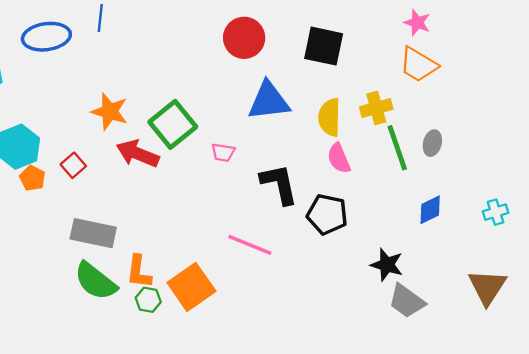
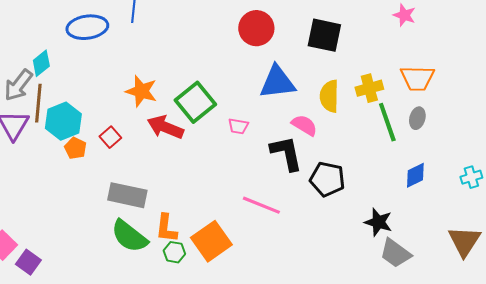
orange trapezoid: (418, 65) -> (417, 78), moved, turned -30
pink semicircle: (339, 158) -> (304, 125), moved, turned 144

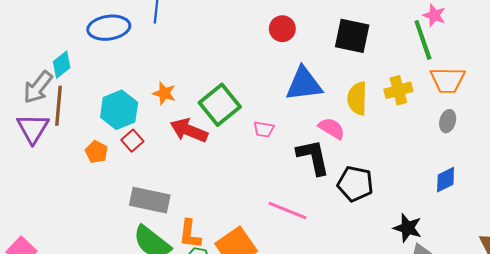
red circle: (256, 28) -> (282, 29), size x0.7
orange star: (141, 91) -> (164, 93), size x0.7
cyan hexagon: (63, 121) -> (119, 110), moved
green line: (387, 122) -> (423, 40), moved

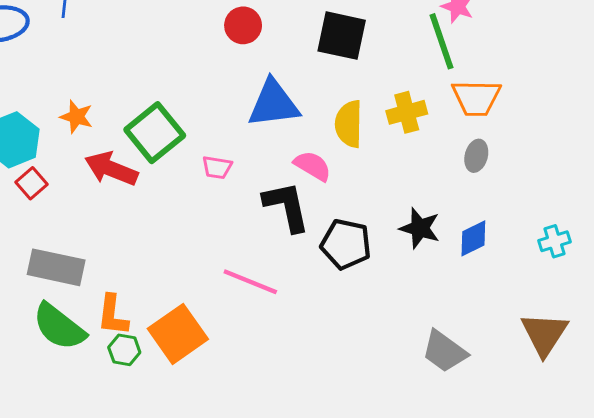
black star: (408, 228) -> (420, 228), moved

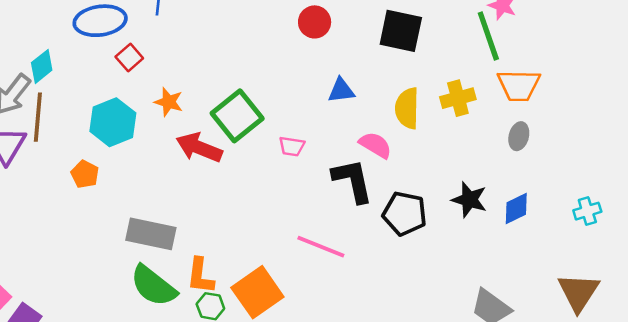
blue triangle: (273, 104) -> (341, 90), size x0.6
red square: (32, 183) -> (129, 58), moved

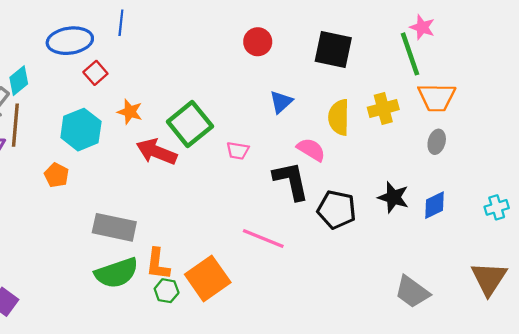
blue triangle: (341, 90) -> (281, 102), turned -35
green semicircle: (153, 286) -> (117, 273), turned -57

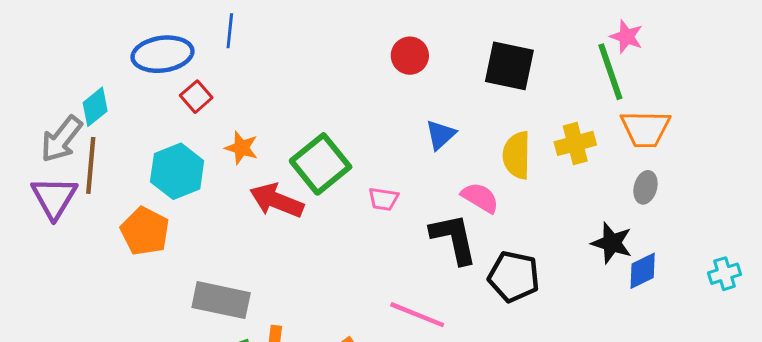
orange pentagon: (57, 175) -> (145, 231), size x1.5
black star: (393, 197) -> (612, 243), moved

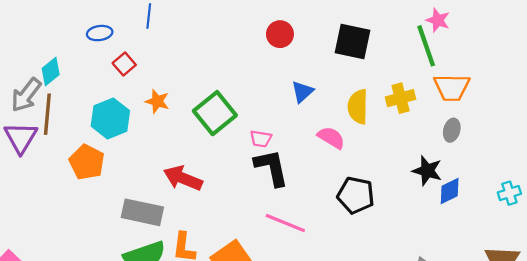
blue ellipse: (162, 54) -> (100, 33), size x0.6
red arrow: (277, 201) -> (183, 178), moved
black L-shape: (454, 239) -> (271, 167), moved

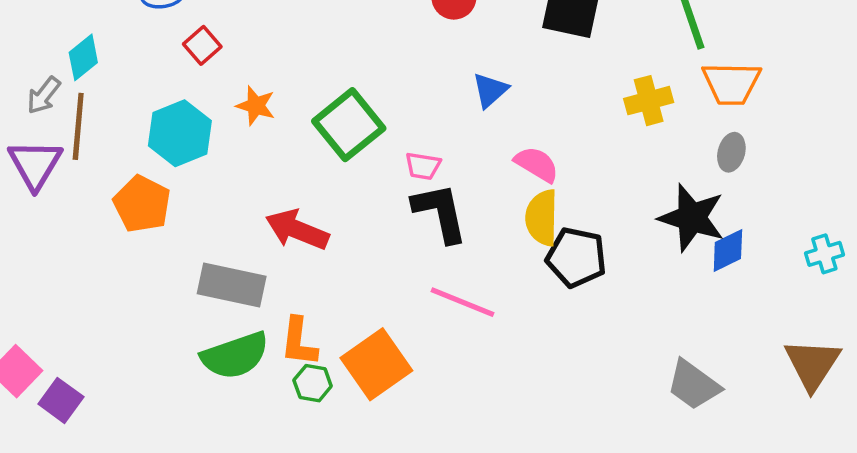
gray arrow: (26, 95) -> (44, 95), size x0.7
yellow semicircle: (358, 107) -> (542, 218), moved
black star: (427, 171) -> (692, 218), size x1.4

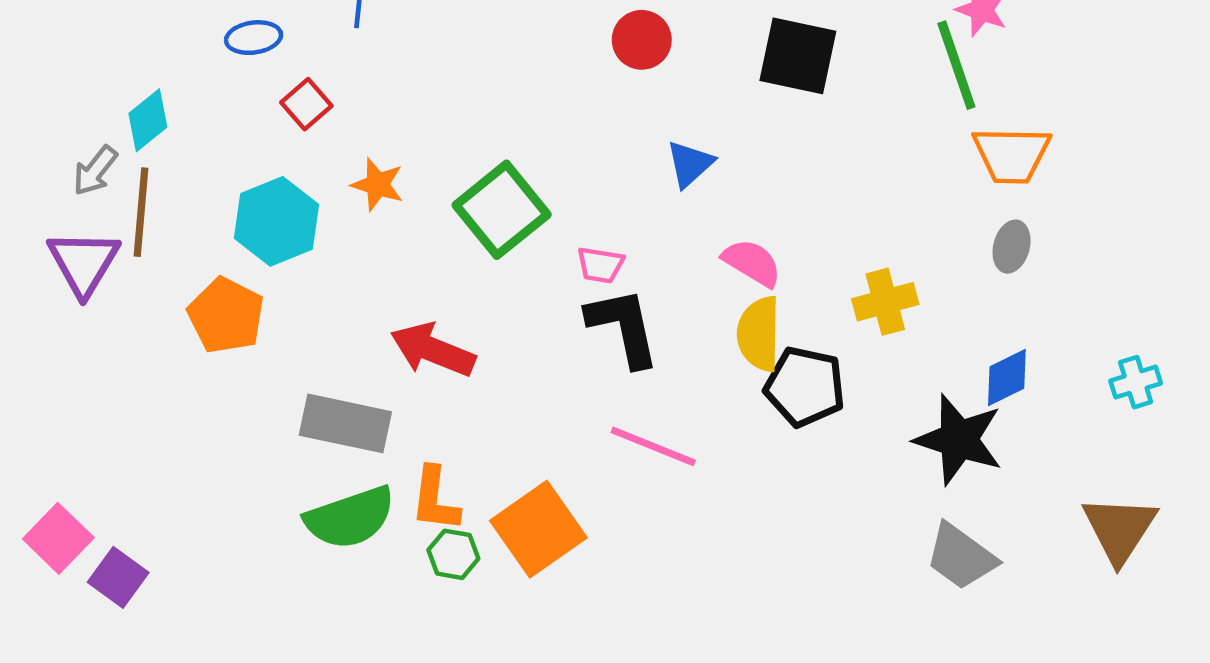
yellow cross: (649, 101) -> (885, 302), moved
black star: (692, 218) -> (959, 440), moved

